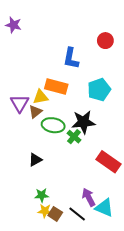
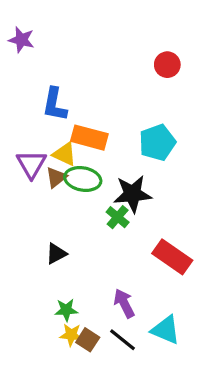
blue L-shape: (71, 58) -> (55, 104), moved
yellow triangle: (41, 97) -> (65, 154), turned 35
green ellipse: (53, 125) -> (83, 179), moved
purple arrow: (89, 197) -> (124, 303), moved

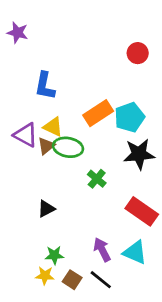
orange rectangle: (89, 138) -> (98, 113), moved, turned -48
purple triangle: (31, 164) -> (26, 135), turned -32
black star: (132, 194) -> (139, 154), moved
cyan triangle: (166, 330) -> (135, 252), moved
yellow star: (71, 335) -> (45, 276), moved

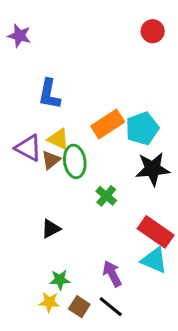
red circle: (138, 53) -> (153, 31), moved
green ellipse: (68, 147) -> (75, 161), turned 72
cyan triangle: (135, 252) -> (154, 260), moved

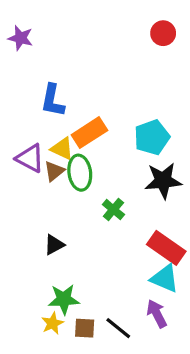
orange rectangle: (108, 124) -> (89, 133), moved
purple arrow: (112, 274) -> (157, 314), moved
green star: (60, 280) -> (64, 299), size x1.4
yellow star: (49, 302) -> (53, 323), turned -30
brown square: (79, 307) -> (85, 328), turned -30

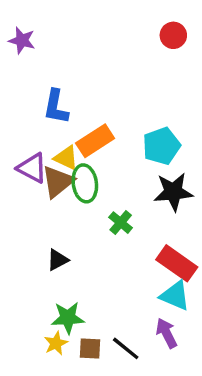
brown triangle: (54, 171) -> (58, 182), size x1.5

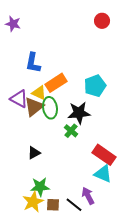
black star: (173, 192) -> (79, 113), moved
purple arrow: (167, 333) -> (88, 196), moved
yellow star: (56, 343) -> (33, 202), size x1.5

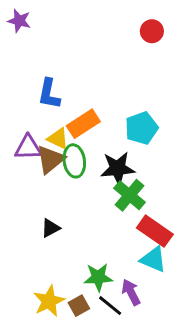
purple star: (13, 24) -> (19, 21), moved
purple triangle: (19, 99) -> (28, 148), turned -30
green cross: (71, 131) -> (130, 195), moved, size x1.5
green star: (40, 187) -> (98, 277), moved
brown square: (53, 205) -> (79, 306), turned -32

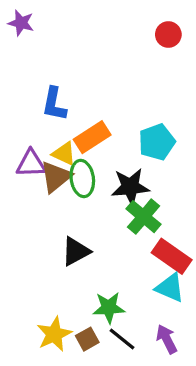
black triangle: (50, 228) -> (76, 251), moved, size x1.4
purple arrow: (131, 292) -> (167, 339), moved

